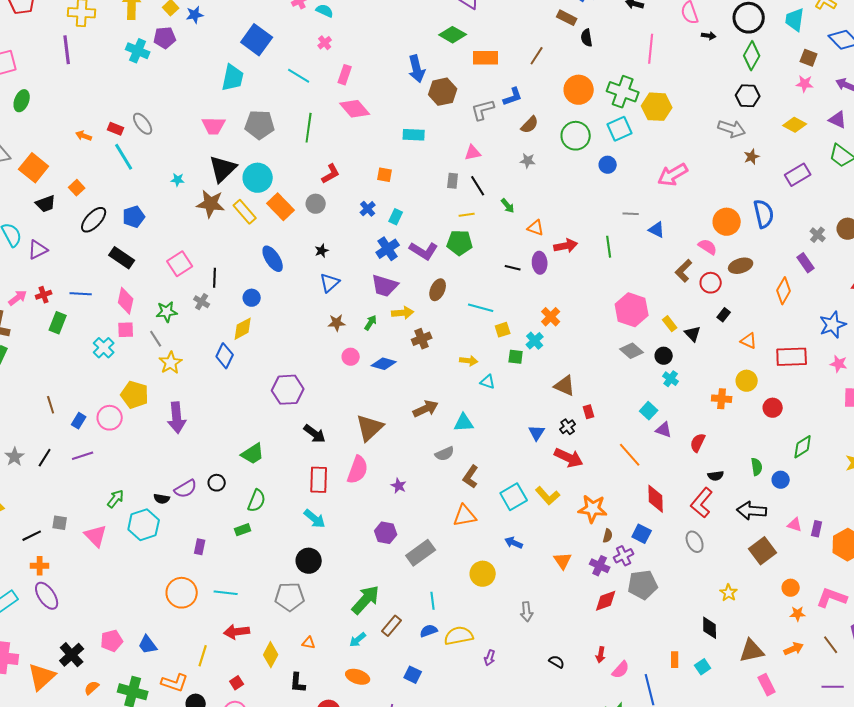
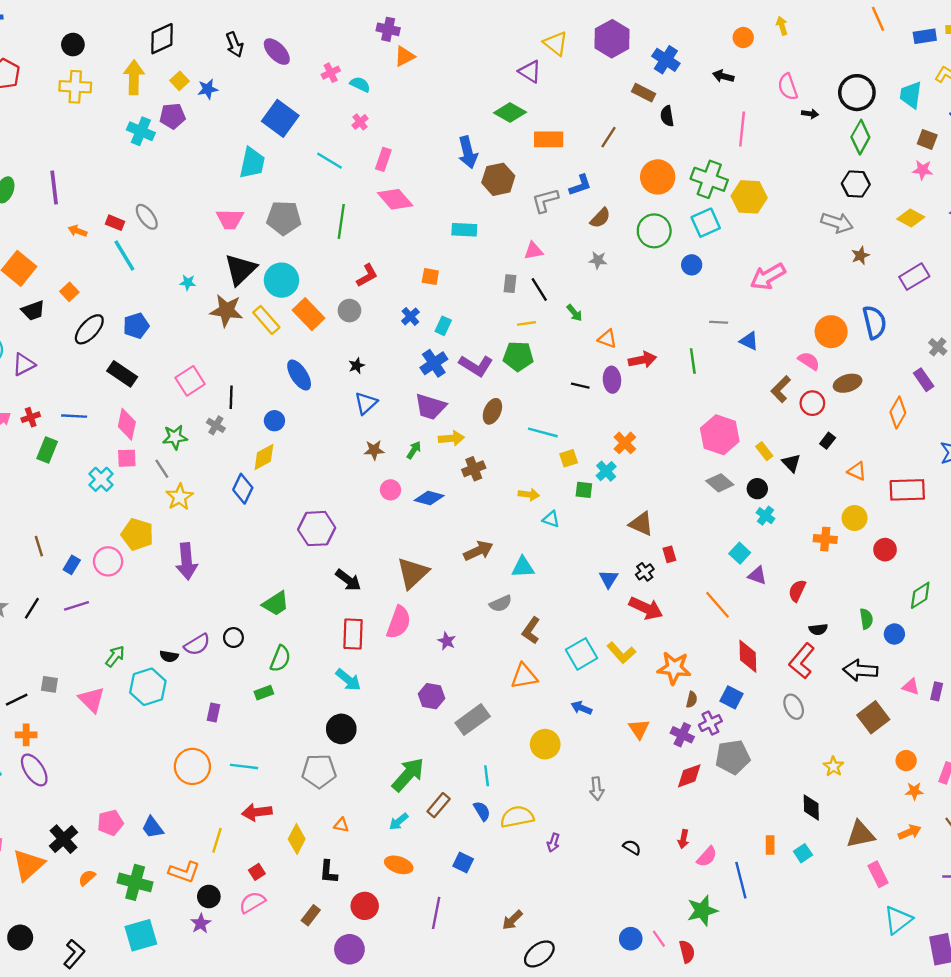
purple line: (67, 50) -> (54, 188), moved
blue semicircle: (429, 631) -> (482, 811), turned 78

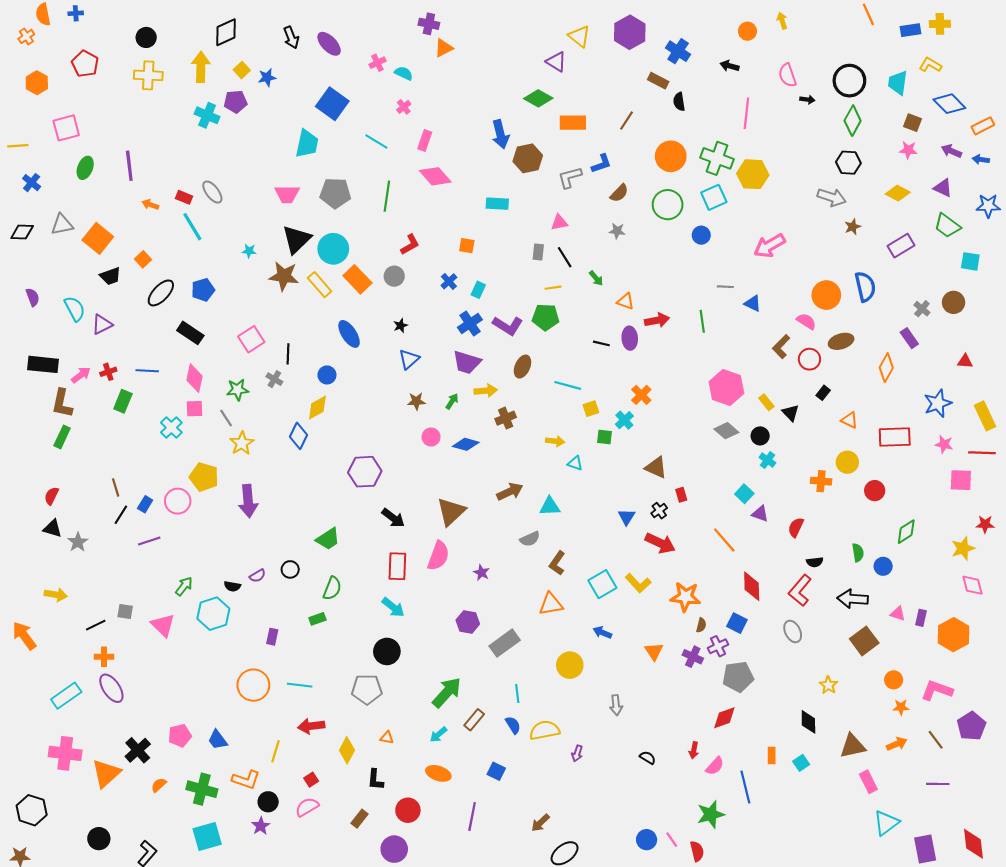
black line: (32, 608) -> (121, 515), moved
purple semicircle: (197, 645) -> (258, 576), size x0.7
red diamond: (689, 776) -> (724, 718), moved

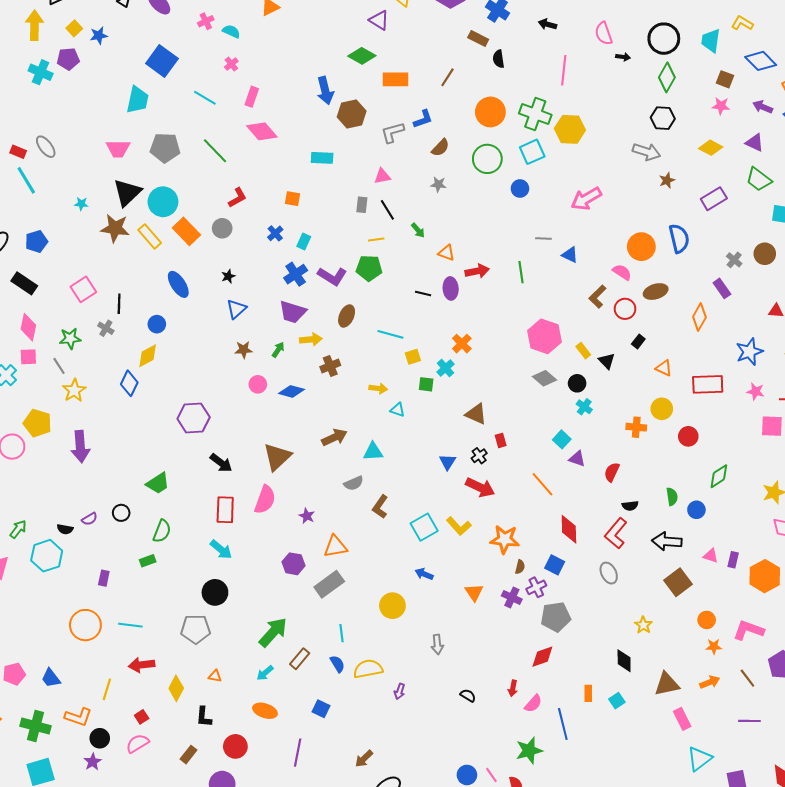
green line: (387, 196) -> (215, 151), turned -52
orange triangle: (551, 604) -> (335, 547), moved

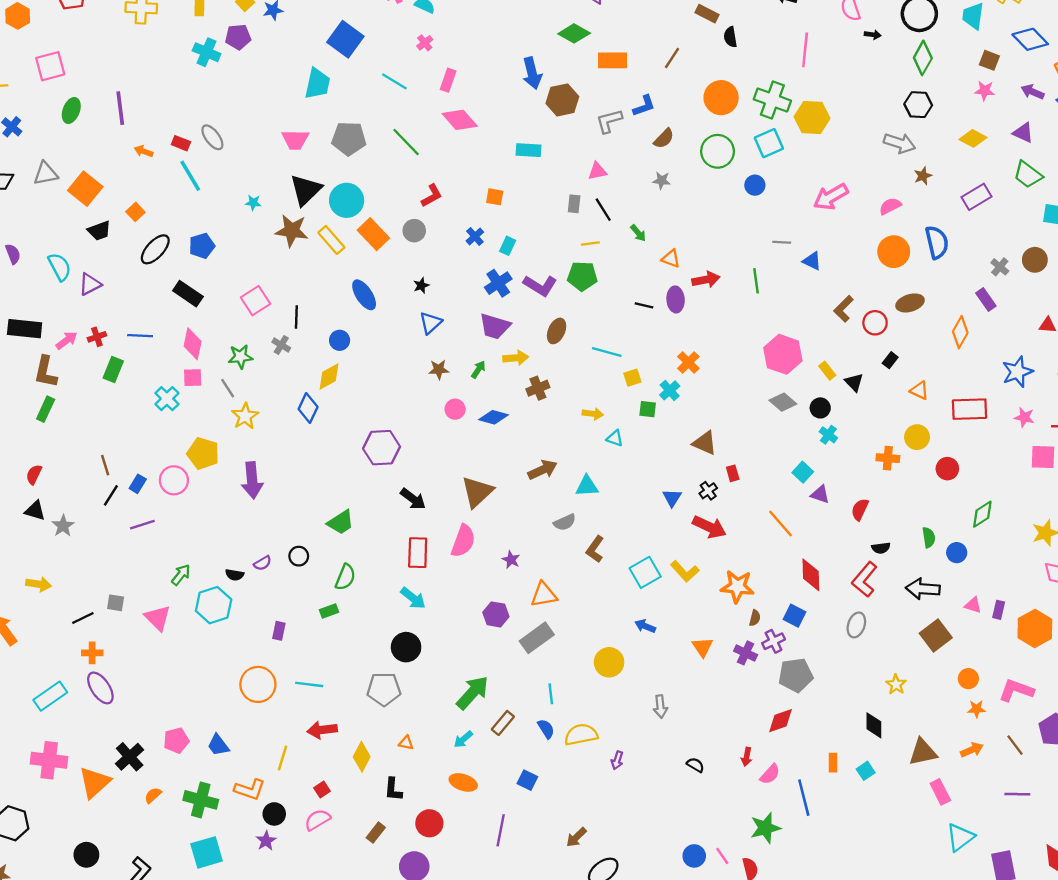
pink semicircle: (622, 272) -> (890, 206), moved, turned -60
gray ellipse: (609, 573) -> (856, 625), turned 45

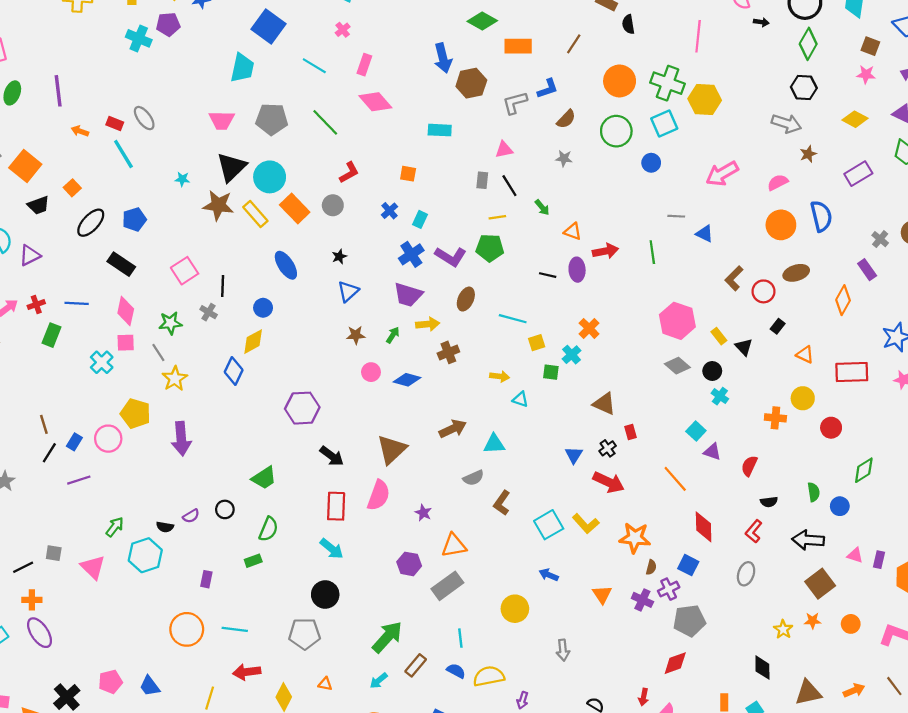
red L-shape: (865, 579) -> (754, 531), size x0.7
orange star: (977, 709) -> (813, 621), moved
blue semicircle: (546, 729) -> (456, 671), turned -30

